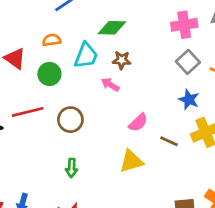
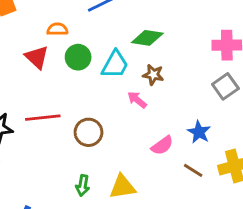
orange semicircle: (52, 40) -> (57, 29), moved
green circle: (49, 74) -> (78, 57), moved
blue star: (189, 100) -> (199, 132), moved
yellow triangle: (131, 161) -> (122, 187), moved

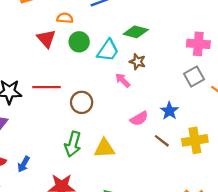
green arrow: (83, 185) -> (73, 144), size x1.5

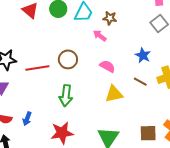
red line: (46, 87) -> (37, 68), moved
pink semicircle: (139, 119) -> (107, 66), moved, turned -112
yellow triangle: (104, 148) -> (114, 94), moved

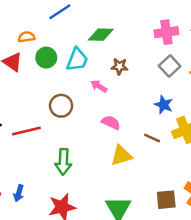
brown star: (110, 18) -> (120, 66), moved
blue star: (143, 55) -> (164, 105), moved
brown circle: (68, 59) -> (61, 106), moved

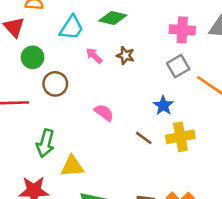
green circle: (46, 58) -> (33, 57), moved
cyan trapezoid: (77, 60) -> (71, 28), moved
pink arrow: (99, 86) -> (94, 56), moved
yellow triangle: (121, 155) -> (72, 166), moved

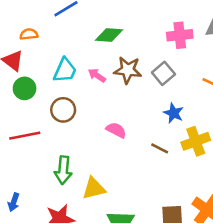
cyan trapezoid: (71, 28) -> (65, 70), moved
brown star: (125, 55) -> (128, 70), size x1.5
green circle: (33, 57) -> (25, 88), moved
gray square: (178, 66) -> (163, 73), moved

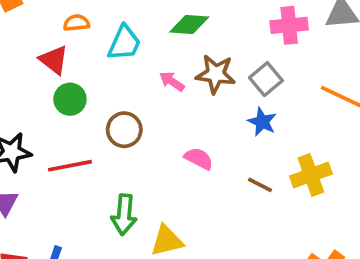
cyan trapezoid: (65, 70) -> (124, 43), moved
blue star: (174, 113) -> (262, 122), moved

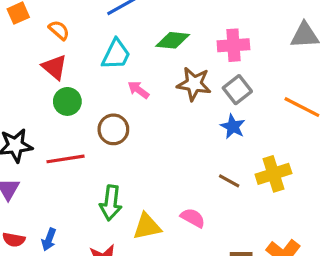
orange semicircle: (76, 23) -> (59, 30), moved, turned 45
pink cross: (289, 25) -> (233, 45), moved
pink arrow: (172, 81) -> (138, 90), moved
pink semicircle: (199, 159) -> (193, 218), moved

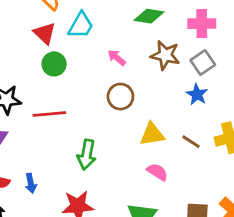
cyan trapezoid: (116, 54) -> (81, 25), moved
brown circle: (113, 129) -> (120, 97), moved
yellow triangle: (147, 227) -> (152, 134), moved
blue arrow: (49, 239) -> (31, 183), turned -36

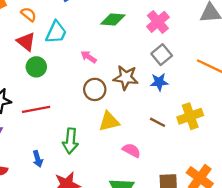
pink cross: (202, 24) -> (158, 22), turned -35
brown star: (165, 55) -> (126, 78), moved
blue star: (197, 94) -> (159, 82), turned -30
yellow triangle: (152, 134) -> (109, 121), moved
blue arrow: (31, 183) -> (38, 159), moved

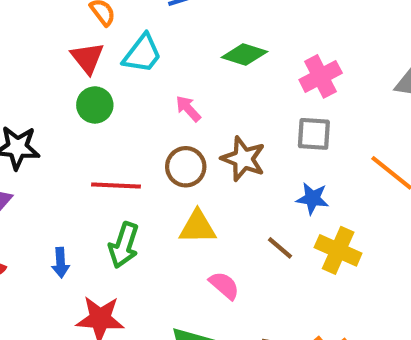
gray square: (162, 55) -> (314, 134), turned 30
blue star: (159, 82) -> (313, 198), moved
red line: (36, 109) -> (116, 185), moved
yellow cross: (190, 116) -> (338, 250), turned 30

